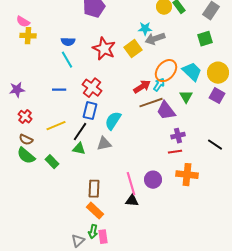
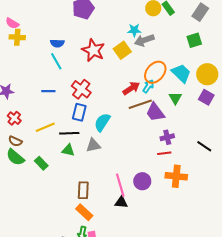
black line: (80, 132) -> (69, 133), turned 54

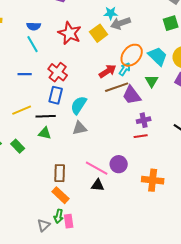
gray triangle: (93, 145) -> (80, 128), moved
orange cross: (176, 176) -> (153, 180), moved
pink line: (120, 185) -> (97, 168), turned -45

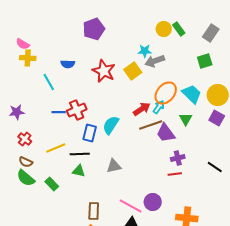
cyan line: (33, 44) -> (49, 82), moved
red cross: (58, 72) -> (77, 110), moved, turned 30
cyan semicircle: (79, 105) -> (111, 125), moved

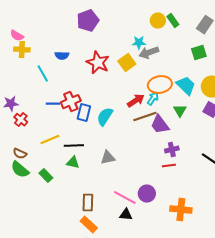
orange ellipse: (166, 93) -> (160, 85), turned 40
blue rectangle: (90, 133) -> (84, 113), moved
red cross: (25, 139) -> (21, 120), moved

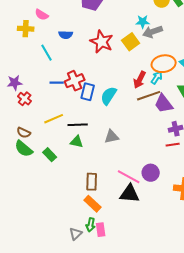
pink semicircle: (17, 36) -> (42, 15), moved
red arrow: (136, 101) -> (140, 80), turned 150
black triangle: (126, 215) -> (130, 194), size x1.5

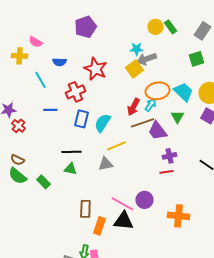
yellow square: (131, 42) -> (134, 69), moved
red cross: (75, 81) -> (75, 92), moved
yellow line: (54, 119) -> (116, 146), moved
orange rectangle: (93, 204) -> (99, 226), moved, turned 66

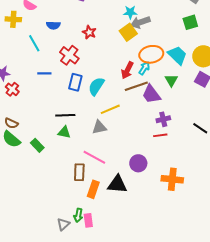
red star: (95, 69) -> (89, 32), size x0.6
red cross: (75, 92) -> (69, 55), turned -30
pink line: (122, 204) -> (94, 157), moved

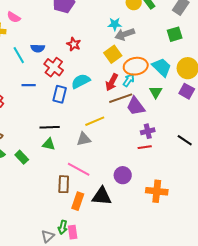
blue semicircle: (53, 25) -> (38, 48), moved
yellow square: (128, 32) -> (113, 54), moved
cyan semicircle: (96, 86) -> (81, 81), moved, turned 30

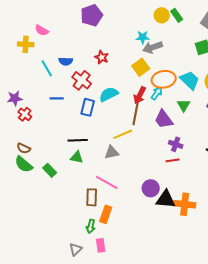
brown line: (121, 98) -> (136, 113), moved, turned -60
purple cross: (148, 131) -> (176, 144), turned 32
black triangle: (102, 196) -> (166, 199), moved
green arrow: (63, 227) -> (91, 226), moved

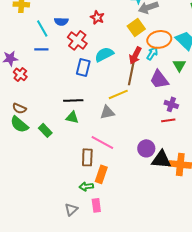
blue line: (57, 98) -> (41, 49), moved
green arrow: (91, 226) -> (86, 186), turned 72

